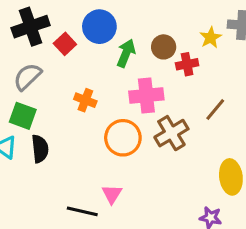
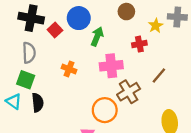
black cross: (31, 27) -> (31, 18), turned 30
brown circle: (164, 47) -> (126, 12), moved
gray semicircle: (27, 77) -> (29, 53), turned 132
orange circle: (123, 138) -> (105, 110), moved

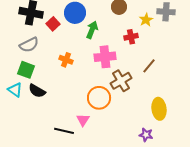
gray semicircle: (29, 53) -> (29, 45), turned 66
black semicircle: (38, 103) -> (37, 91), turned 126

